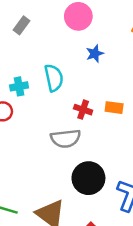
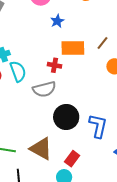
cyan semicircle: (54, 78) -> (18, 71), moved
orange rectangle: (114, 108) -> (73, 48), moved, size x1.6

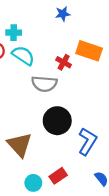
blue star: (57, 21) -> (63, 14), moved
cyan semicircle: (18, 71) -> (23, 56), turned -55
red rectangle: (72, 159) -> (58, 176), moved

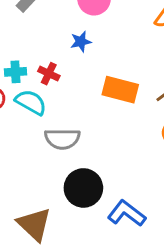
red cross: (64, 62) -> (49, 74), moved
blue L-shape: (87, 141) -> (127, 213), turned -80

